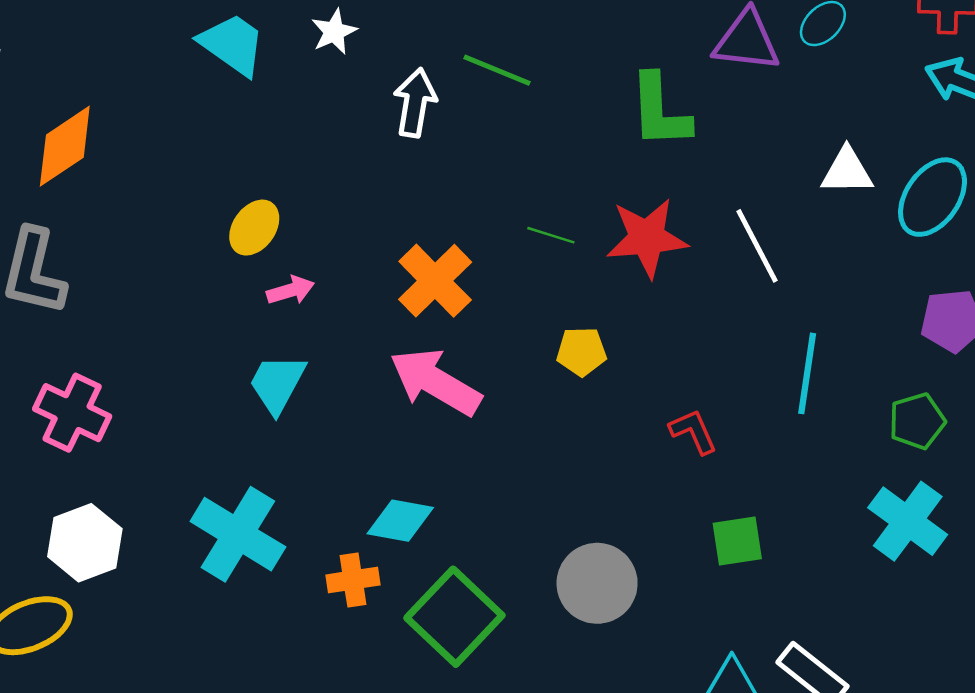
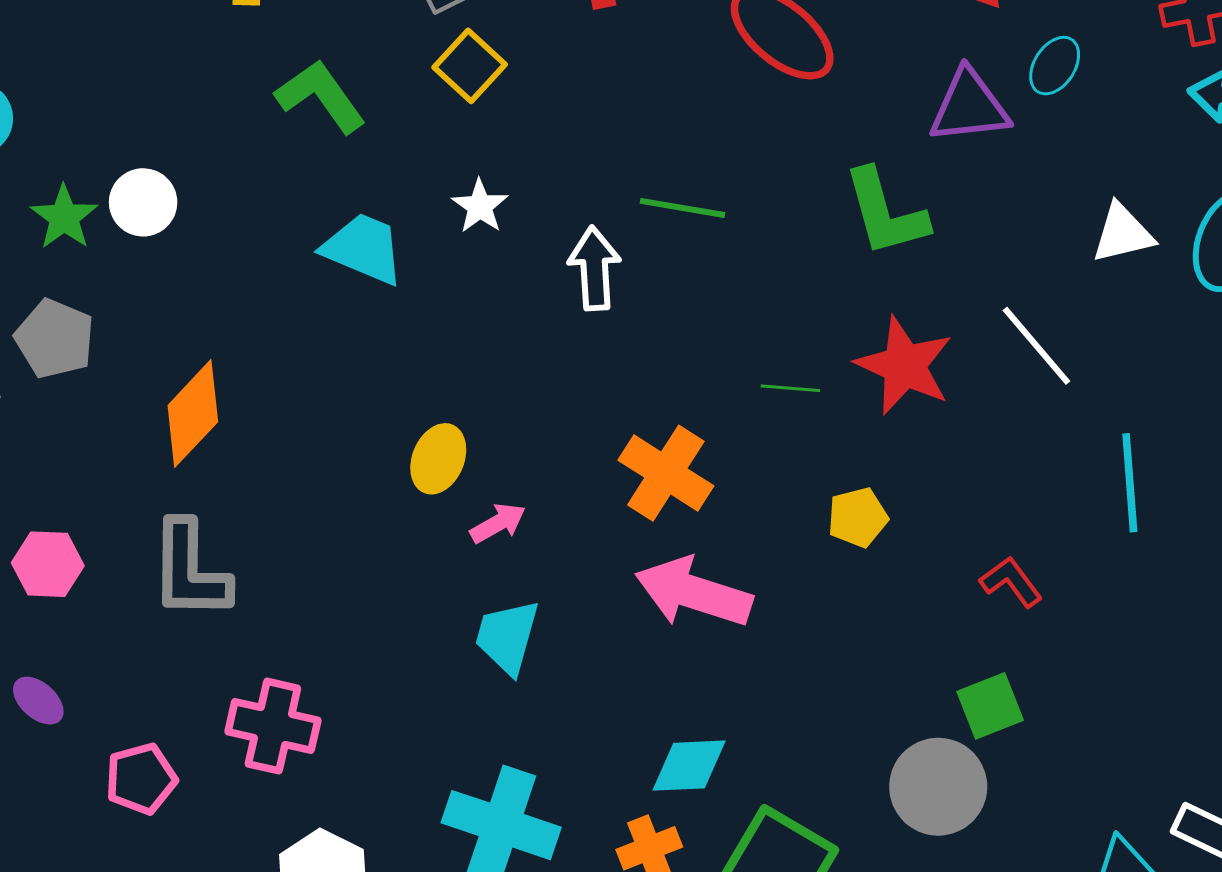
red star: (647, 238) -> (904, 366), turned -30
green square: (737, 541) -> (990, 706), moved

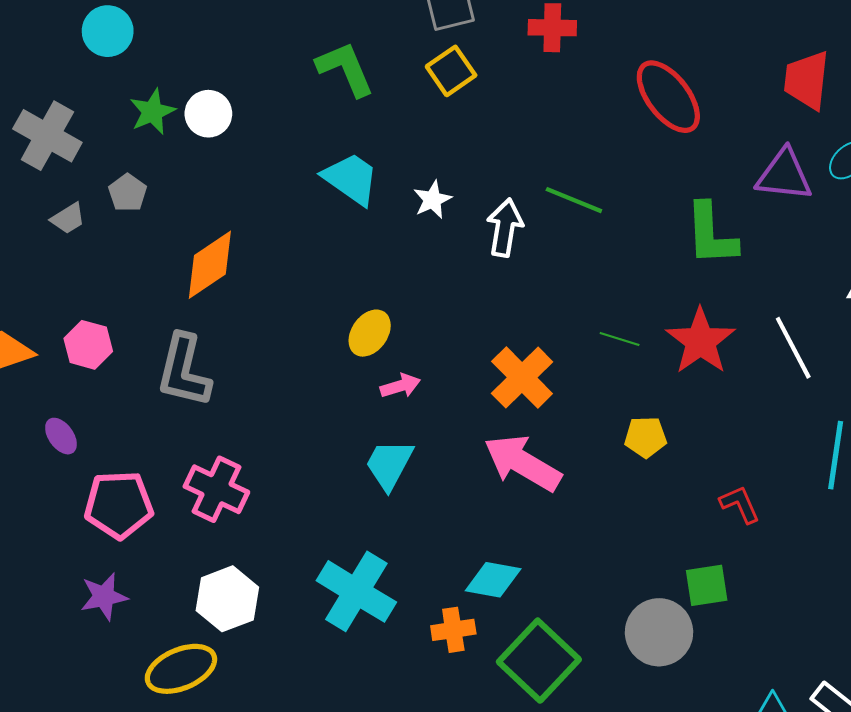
white star: (480, 206) -> (432, 200), moved
gray pentagon: (55, 339) -> (128, 193), size x0.7
pink pentagon: (141, 779) -> (119, 505), size x1.4

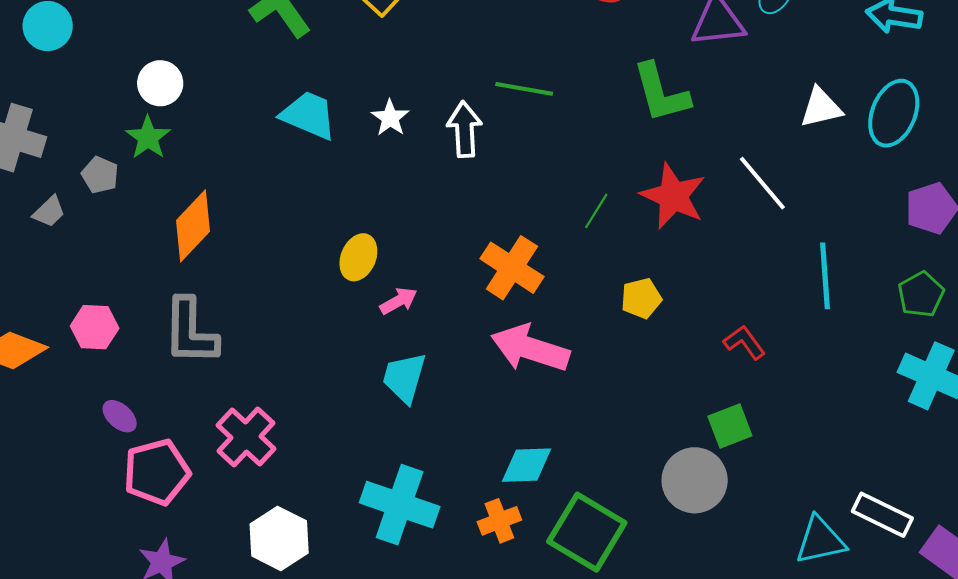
green star: (152, 112) -> (148, 138), moved
green line: (620, 339) -> (596, 211), turned -63
purple ellipse: (61, 436) -> (120, 416), moved
pink cross: (216, 489) -> (246, 437), turned 30

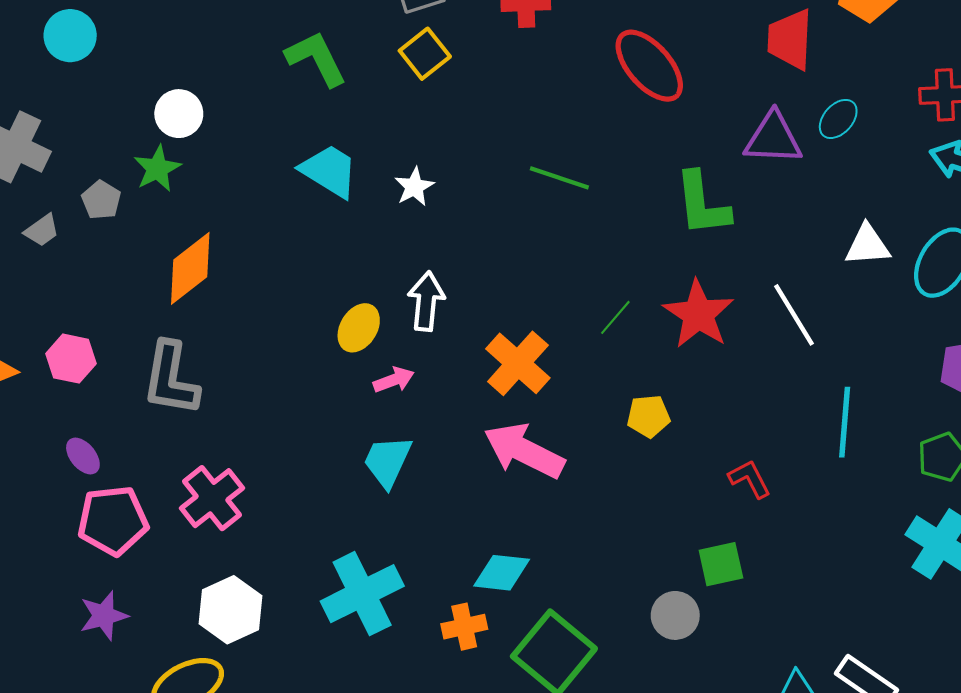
white arrow: (464, 129) -> (426, 301), moved
gray circle: (695, 480) -> (675, 615), size x0.7
cyan cross: (400, 505) -> (362, 594), turned 36

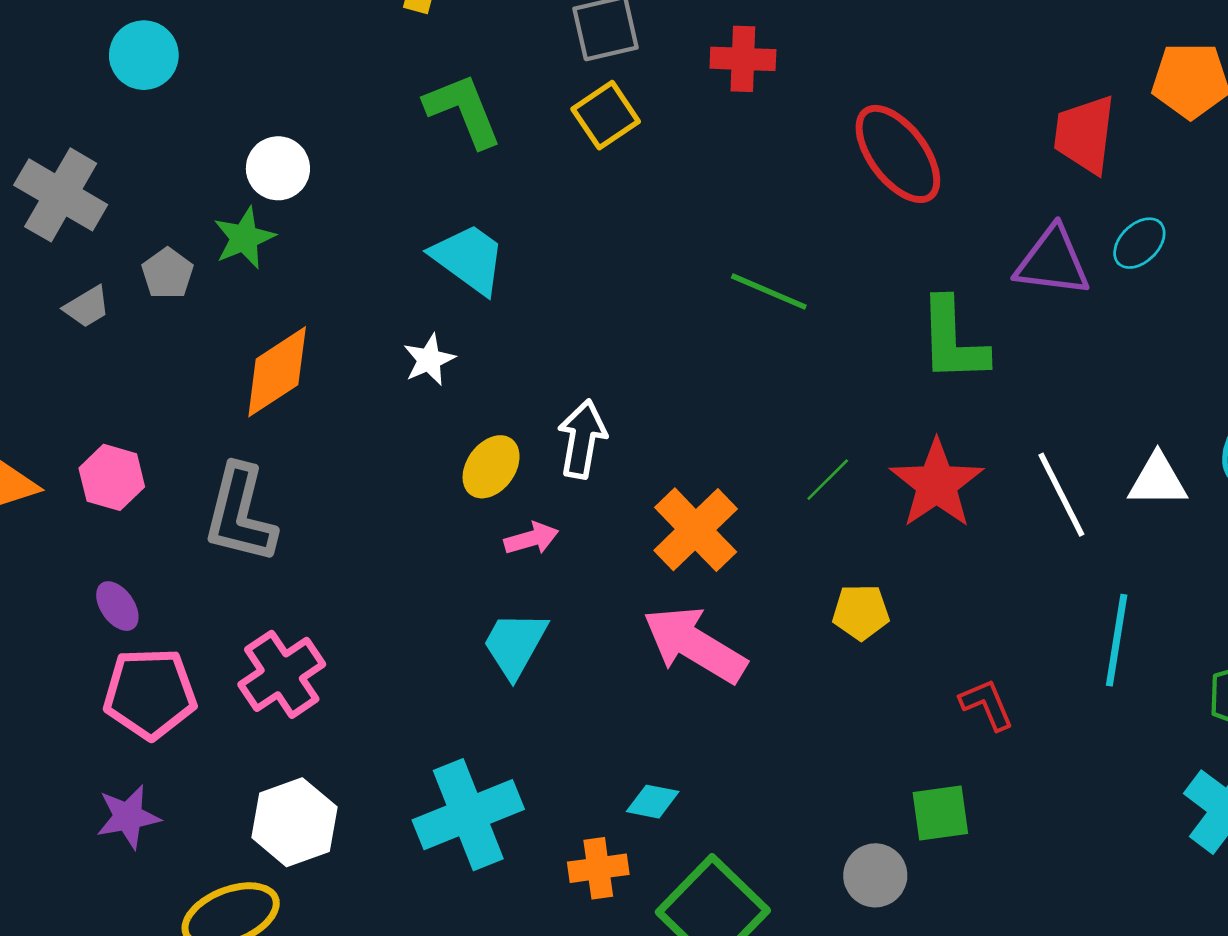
white star: (414, 187) -> (429, 360), moved
white triangle: (867, 245) -> (1158, 480), moved
cyan diamond: (502, 573) -> (653, 802), size x0.7

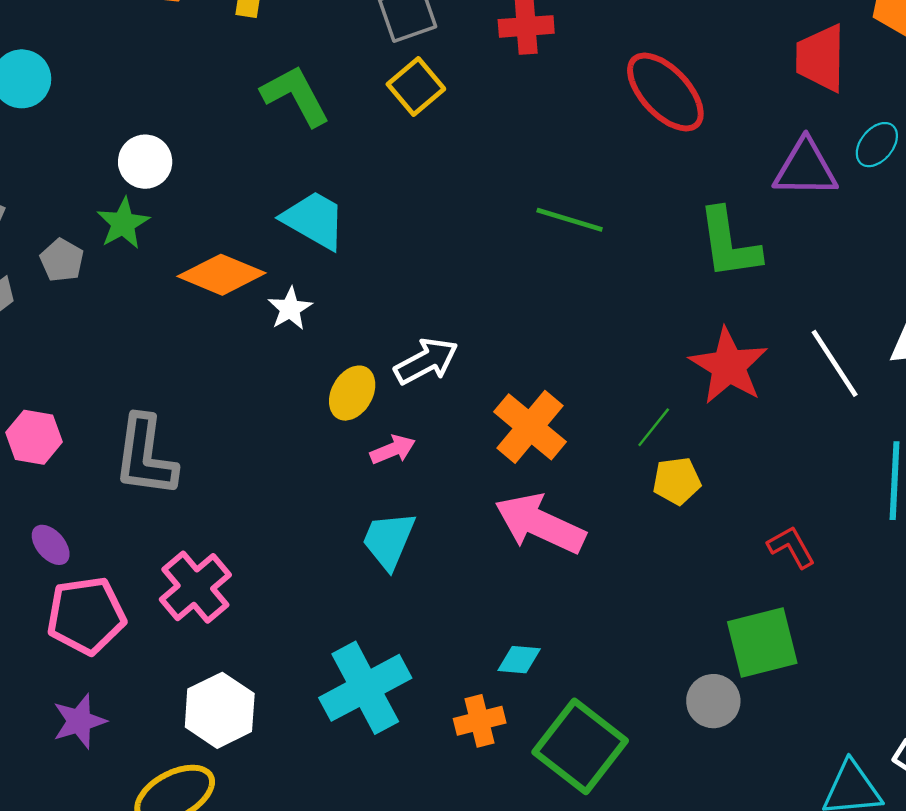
orange diamond: (277, 372) -> (222, 275), moved, turned 62
white arrow: (582, 439) -> (426, 361), turned 58
green line: (828, 480) -> (654, 427), moved
green square: (940, 813) -> (762, 643), size x1.4

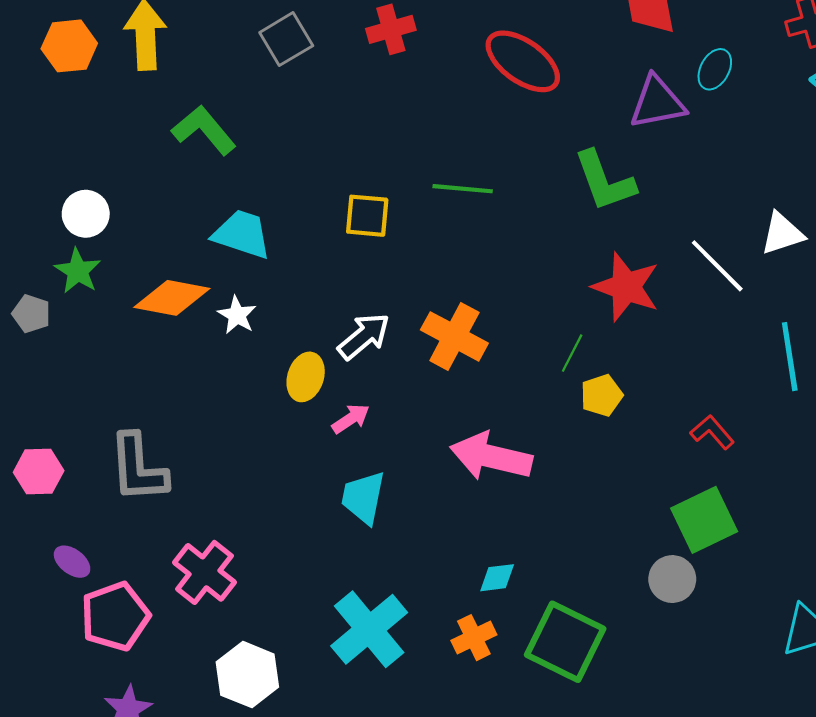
yellow square: (416, 87) -> (367, 216), moved, turned -33
orange cross: (530, 427) -> (454, 336), moved

